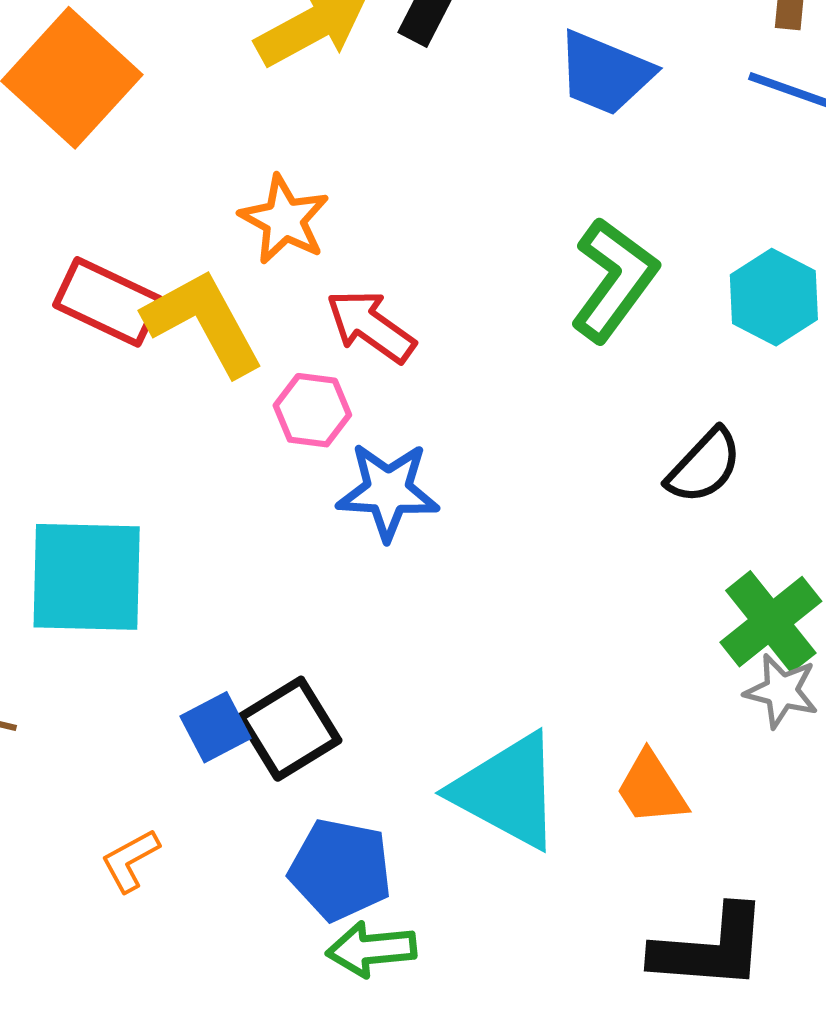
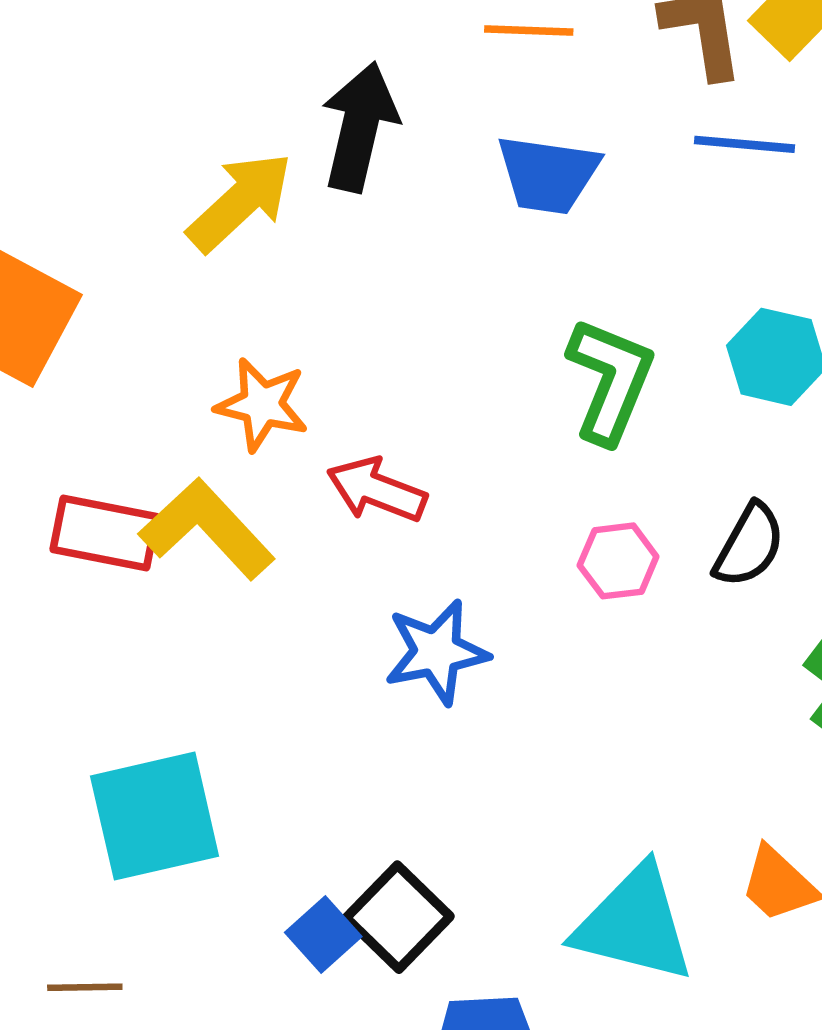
pink hexagon: (312, 410) -> (618, 561), moved

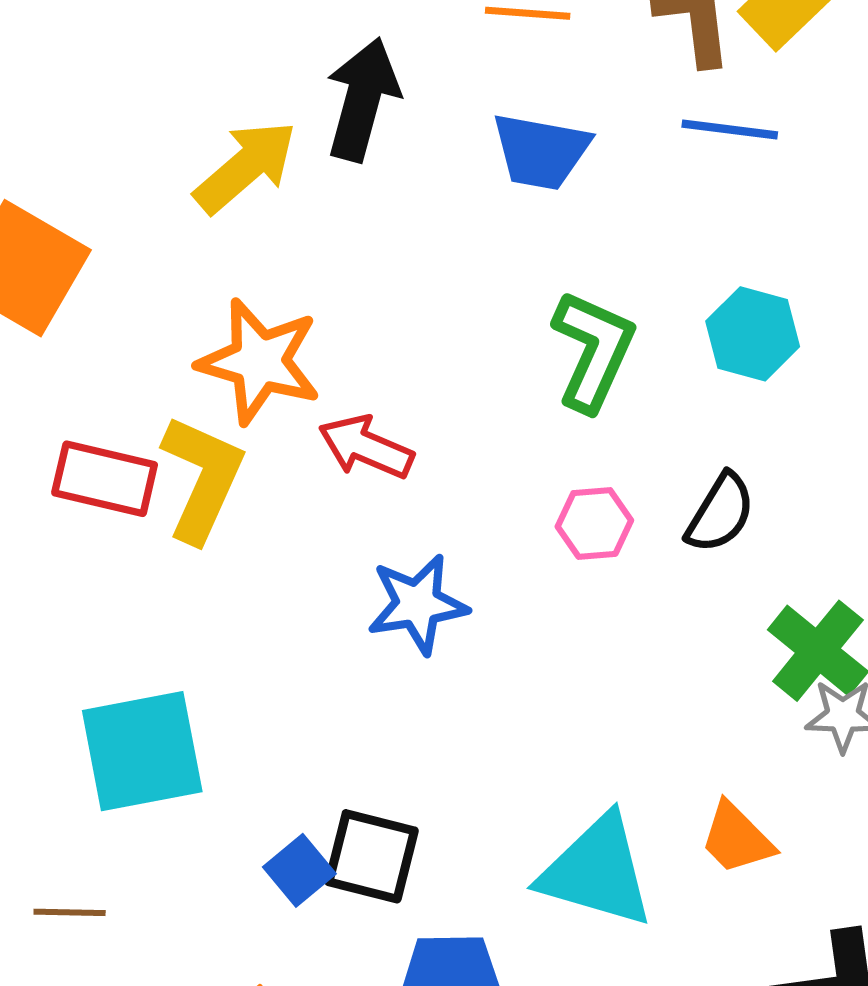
orange star: (262, 405) -> (259, 361), size x1.4
yellow L-shape: (207, 529) -> (202, 478), turned 65
black square: (398, 917) -> (372, 856), turned -32

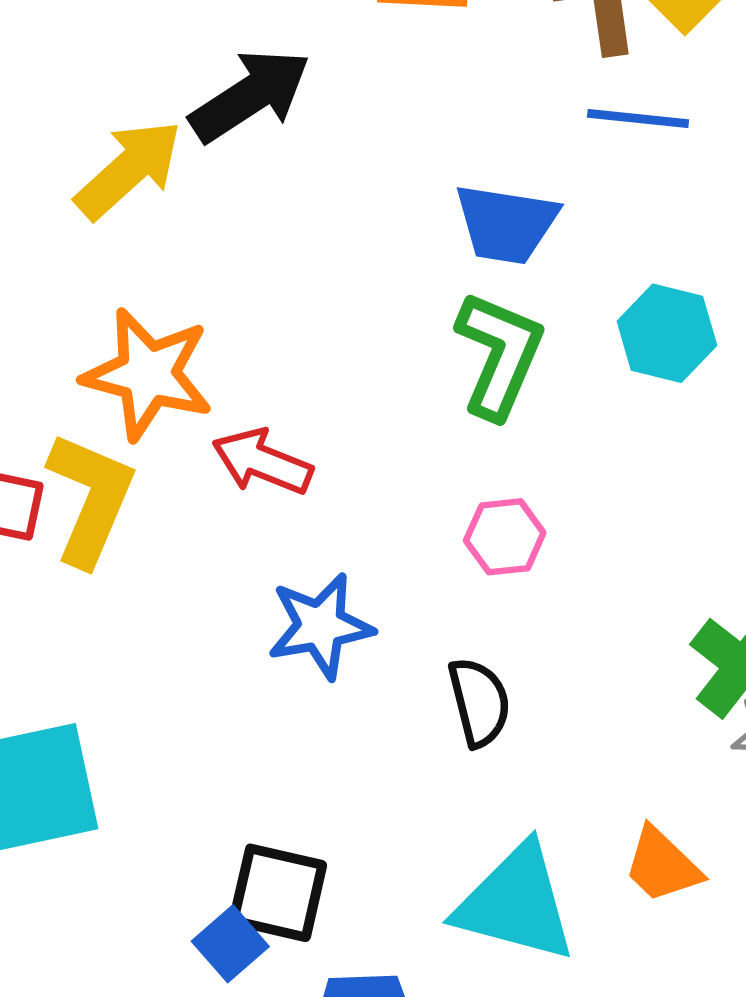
black arrow: (362, 99) -> (250, 96), turned 43
blue trapezoid: (541, 151) -> (506, 224), moved
black semicircle: (720, 513) -> (479, 702), moved, turned -44
blue square: (299, 870) -> (230, 944), moved

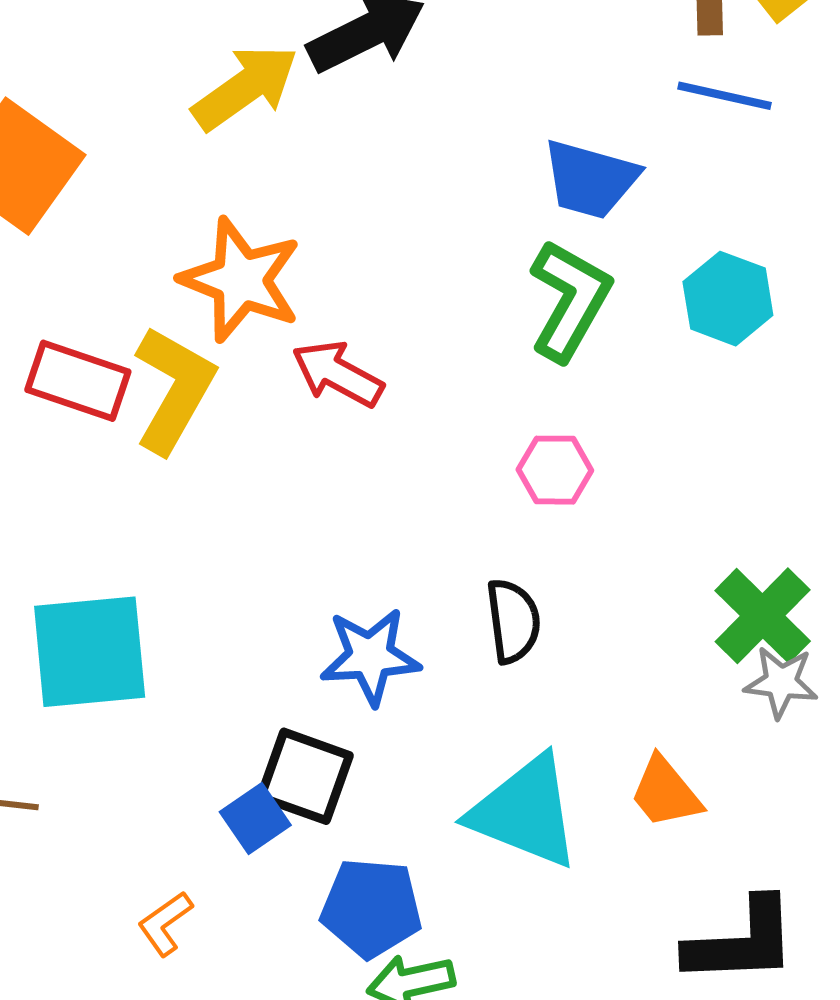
blue star: (320, 626) -> (370, 657), moved

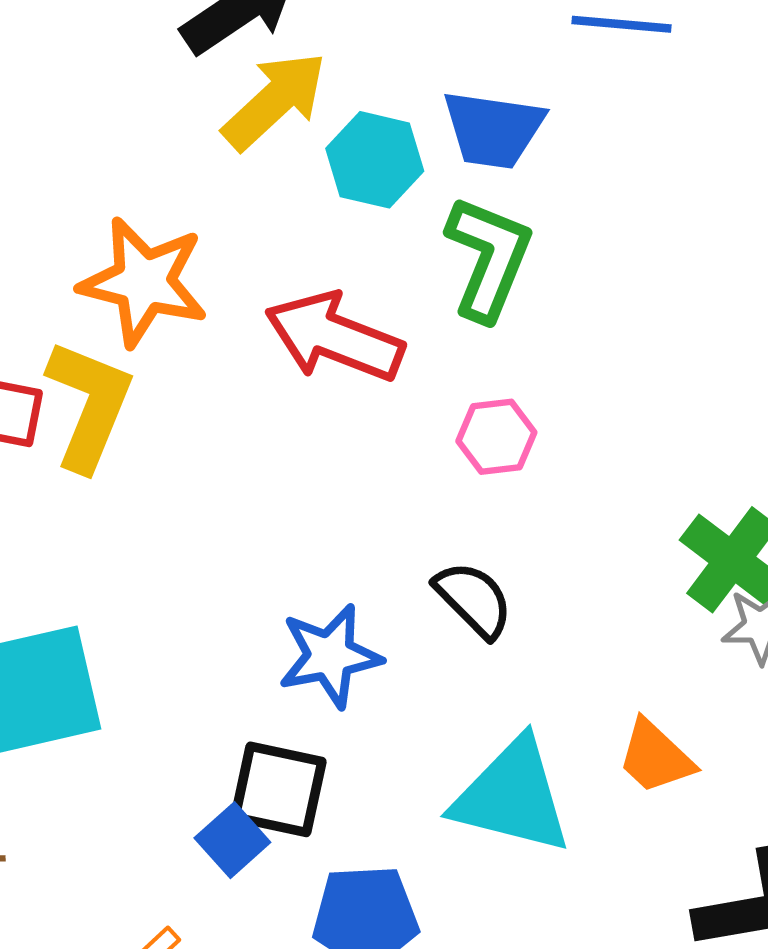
yellow arrow: (245, 87) -> (275, 101), moved
cyan hexagon: (728, 299) -> (375, 160), moved
red arrow: (338, 374) -> (334, 337), moved, size x1.4
black semicircle: (513, 621) -> (474, 599), turned -30

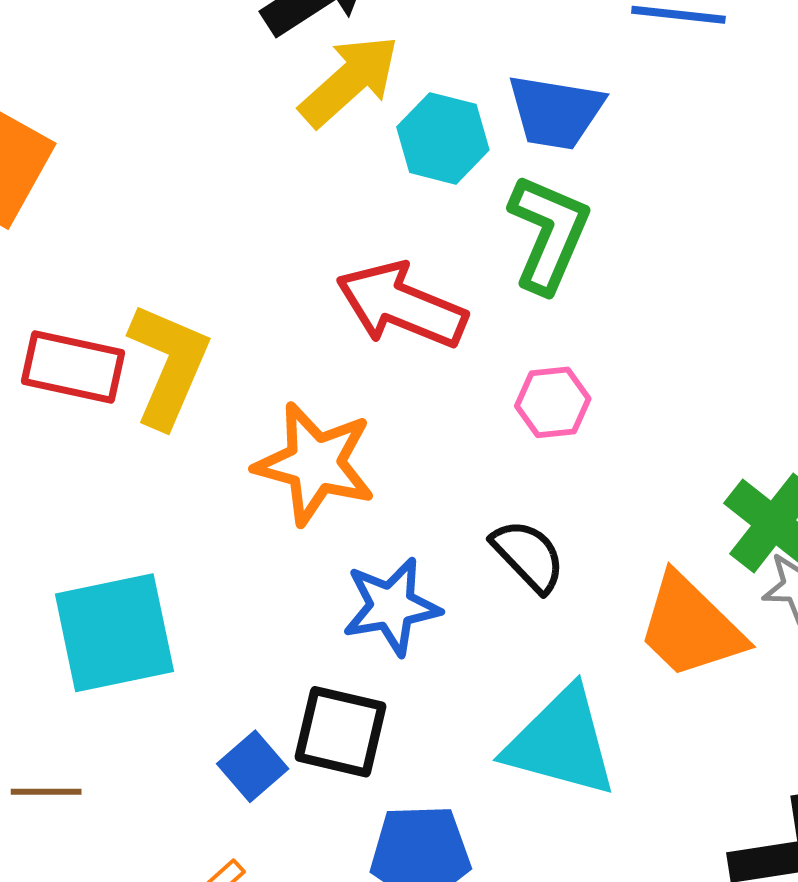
orange star: (144, 282) -> (315, 464), moved
orange trapezoid: (655, 757) -> (691, 627), moved, size x1.5
blue square: (232, 840) -> (253, 766), moved

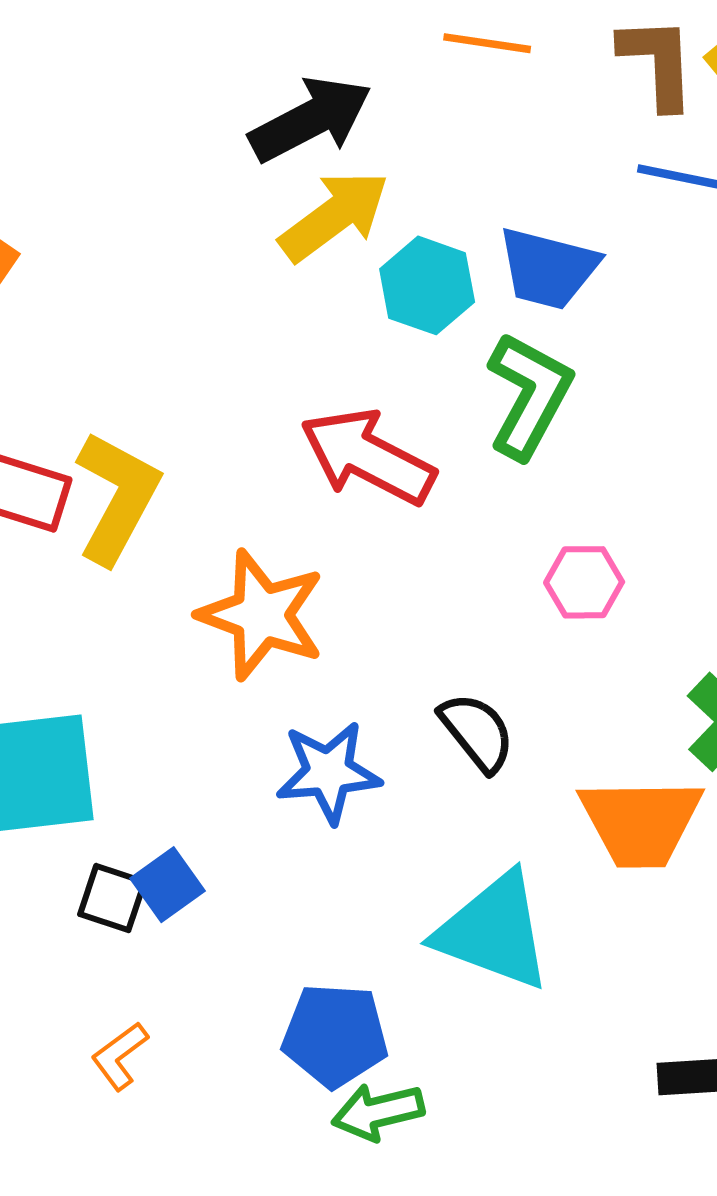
pink hexagon: (553, 402) -> (584, 582), moved
orange trapezoid: (691, 627) -> (641, 822), turned -50
black square: (340, 732) -> (112, 898), moved, size x0.7
blue square: (253, 766) -> (167, 885), moved

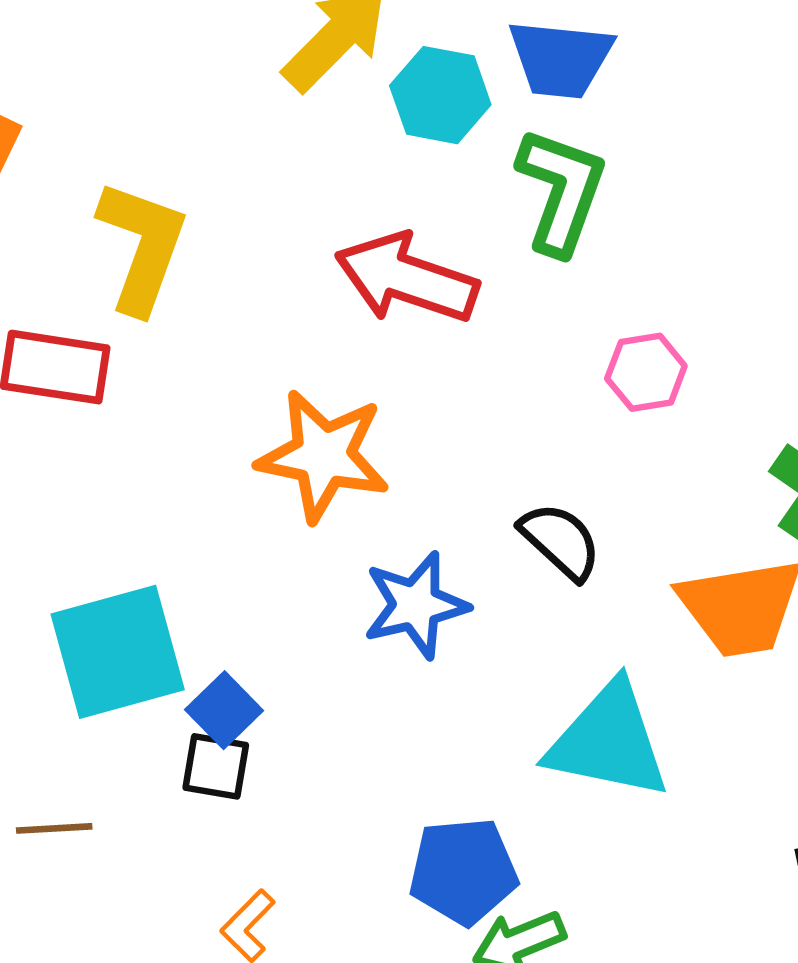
yellow L-shape: (117, 497) -> (142, 246), moved
blue square: (167, 885) -> (224, 710), moved

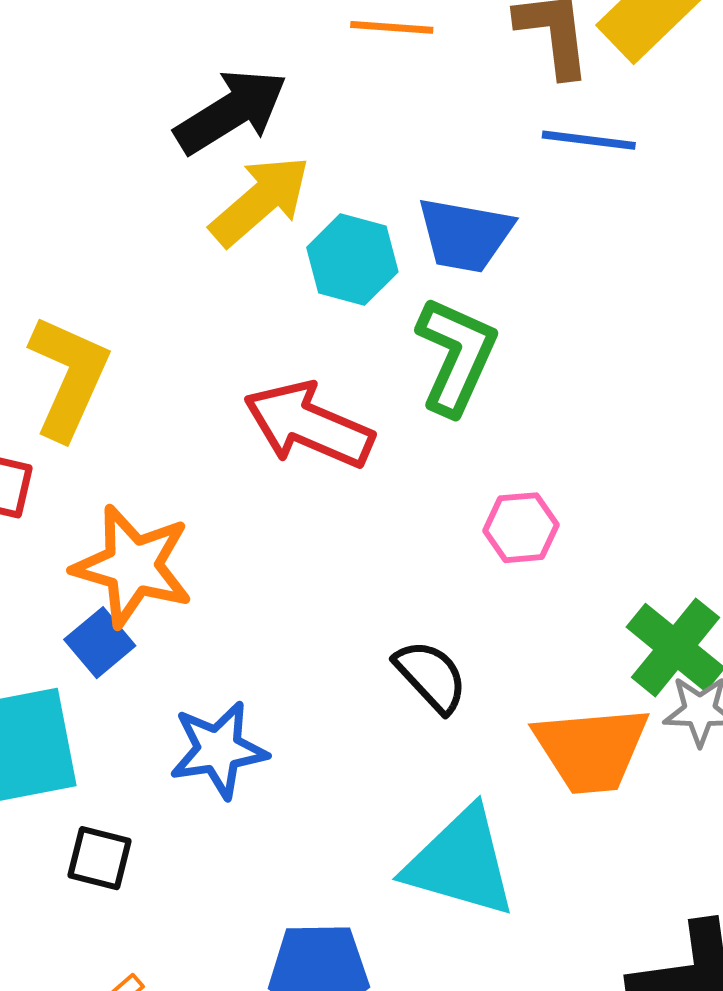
orange star: (323, 456) -> (133, 566), moved
blue star: (416, 605) -> (218, 750), moved
blue square: (224, 710) -> (100, 643), moved

